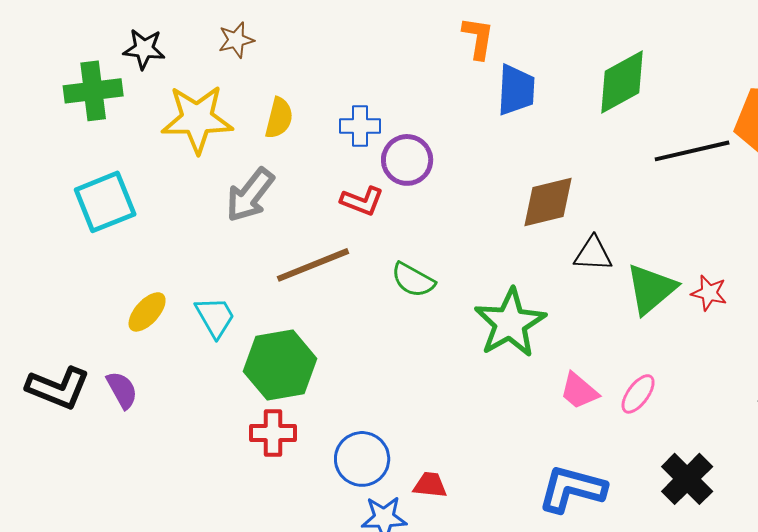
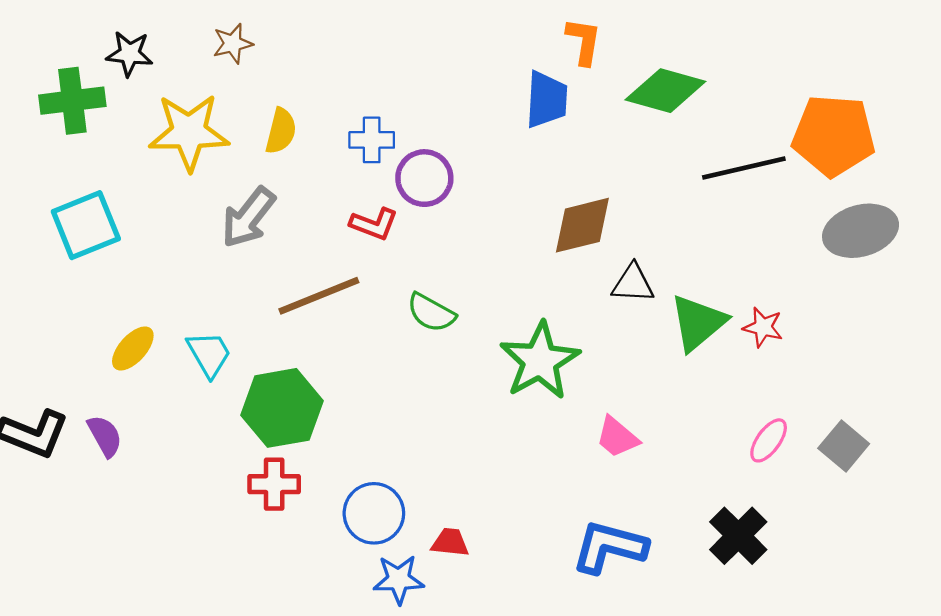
orange L-shape: (478, 38) -> (584, 41), moved
green diamond: (622, 82) -> (665, 91), turned 44
pink ellipse: (638, 394) -> (769, 440), moved

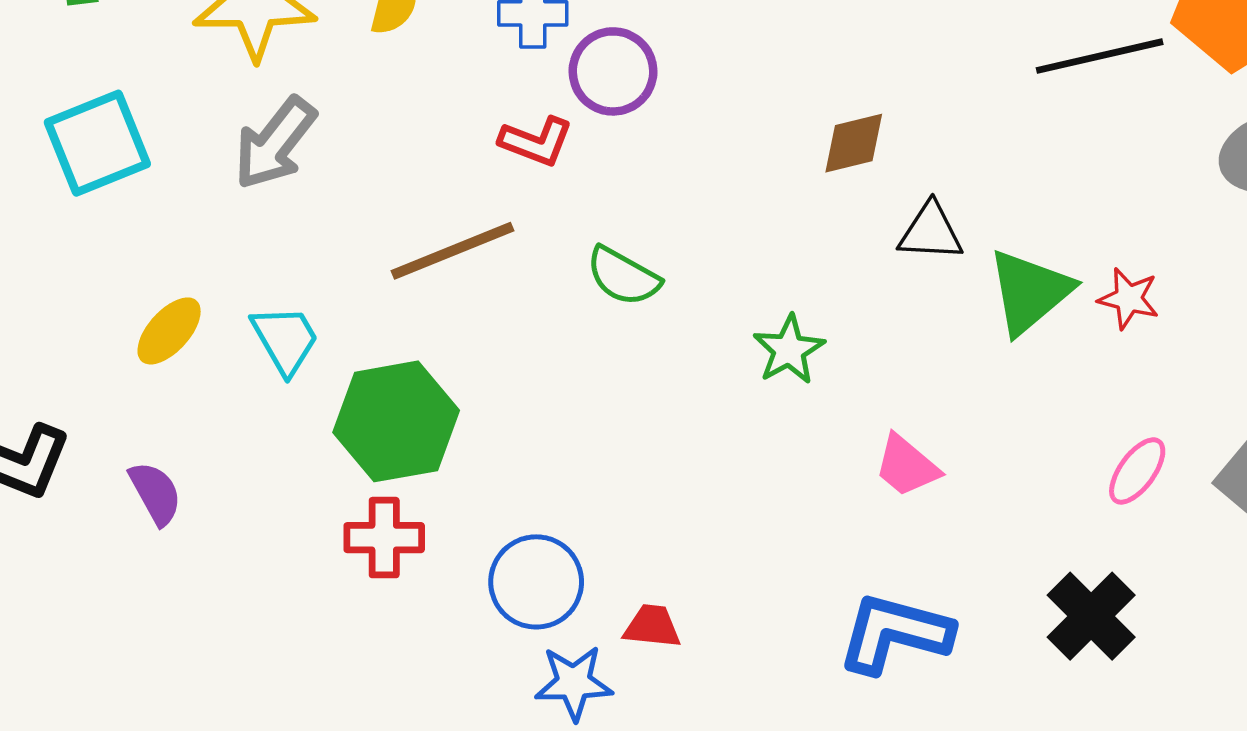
gray arrow: (248, 217) -> (275, 143), moved
brown diamond: (582, 225) -> (854, 143), size x0.7
green star: (540, 361) -> (789, 350), size x0.6
purple semicircle: (105, 436) -> (155, 493), moved

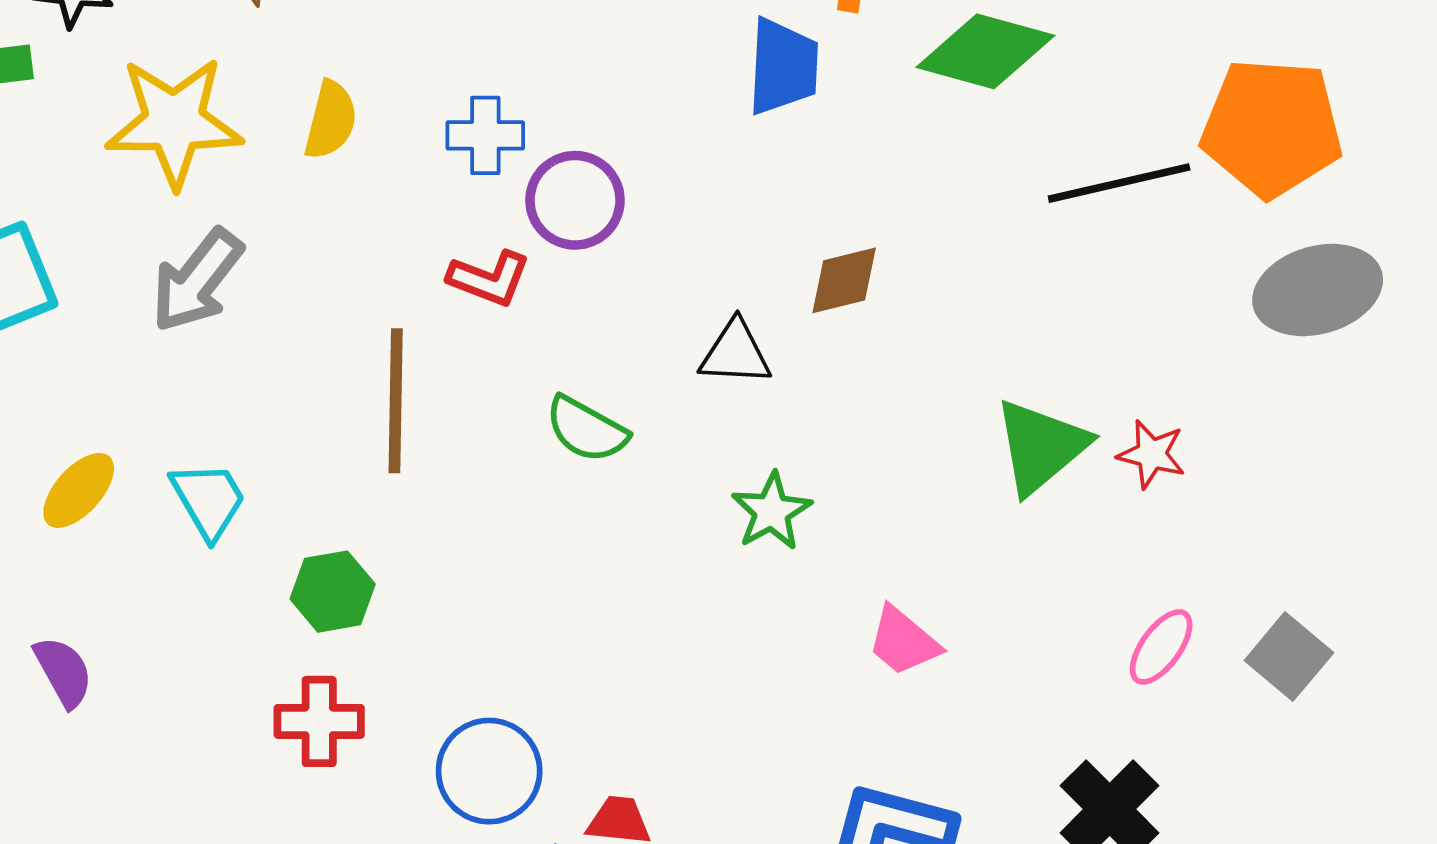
black triangle: (931, 232) -> (735, 353), moved
brown line: (452, 251) -> (396, 401), turned -67
green hexagon: (396, 421) -> (333, 592), size x0.6

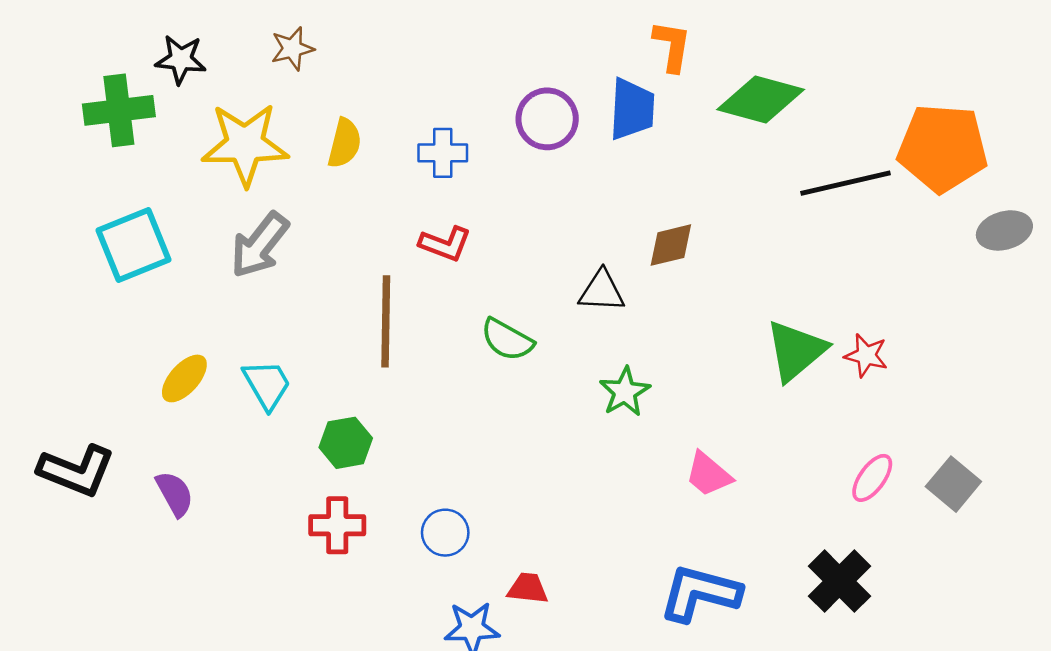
purple circle: (575, 200) -> (547, 119), moved
gray ellipse: (1318, 290) -> (1004, 230), moved, size x0.7
blue circle: (489, 771) -> (445, 533), moved, size x0.7

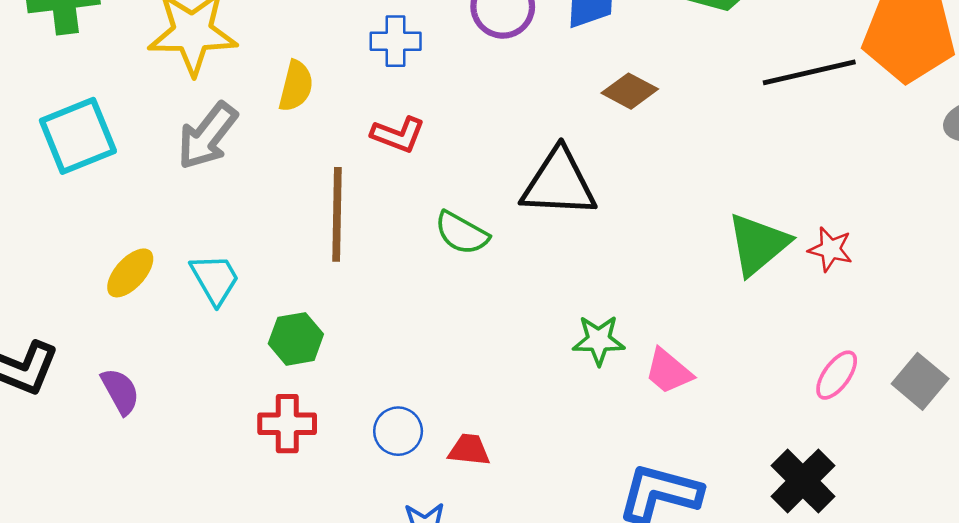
yellow semicircle: (345, 143) -> (296, 86), moved
brown diamond: (671, 245) -> (630, 91), moved, turned 42
black triangle: (602, 291) -> (559, 183), size x1.6
green star: (625, 392) -> (599, 340), moved, turned 30
red trapezoid: (528, 588) -> (469, 450), moved

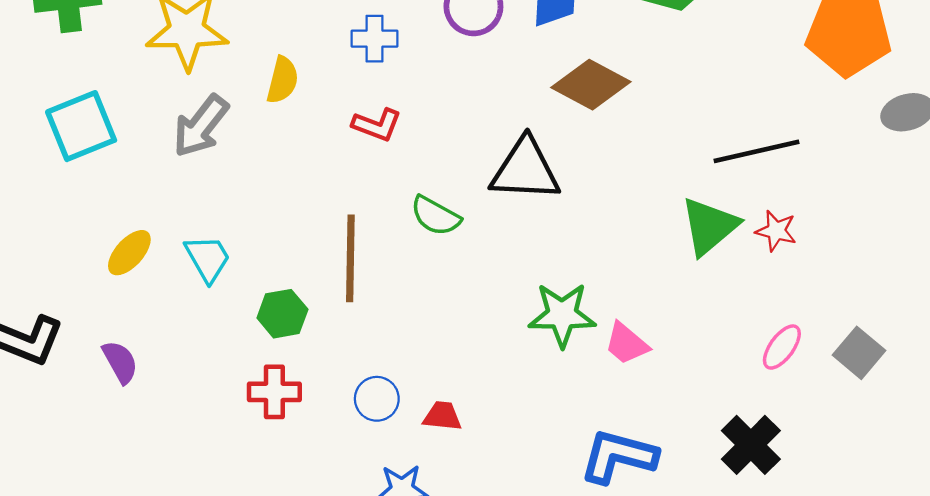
black line: (809, 72) -> (757, 151), moved
brown diamond: (630, 91) -> (591, 85), size x1.5
brown line: (337, 214) -> (350, 258), moved
green star: (599, 340) -> (562, 315), size x1.4

